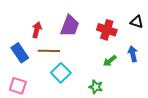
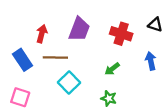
green arrow: (110, 61) -> (112, 69), moved

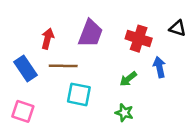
blue arrow: (151, 61) -> (159, 67), moved
cyan square: (69, 83) -> (79, 94), turned -35

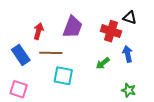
black triangle: (178, 28) -> (130, 18), moved
green star: (124, 113) -> (129, 90), moved

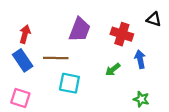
black triangle: (130, 18) -> (154, 19), moved
red arrow: (38, 31) -> (25, 34), moved

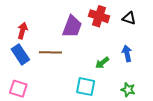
black triangle: (154, 19) -> (129, 18), moved
red cross: (122, 34) -> (99, 16), moved
cyan square: (69, 83) -> (86, 87), moved

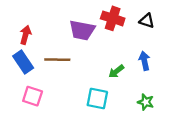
purple trapezoid: (72, 27) -> (82, 30), turned 80
pink square: (18, 89) -> (33, 96), moved

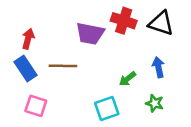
black triangle: (147, 21) -> (161, 23), size x1.5
cyan square: (97, 99) -> (107, 108), turned -30
green star: (146, 102) -> (155, 103), moved

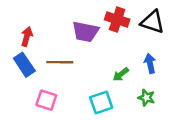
pink square: (36, 106) -> (46, 100), moved

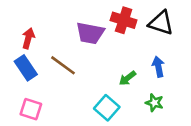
brown line: (60, 62) -> (63, 65), turned 35
pink square: (46, 100) -> (31, 109), moved
cyan square: (101, 103) -> (107, 108), turned -30

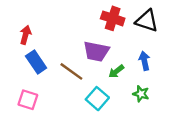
purple trapezoid: (90, 33) -> (96, 51), moved
brown line: (63, 65) -> (71, 71), moved
blue rectangle: (26, 68) -> (36, 62), moved

